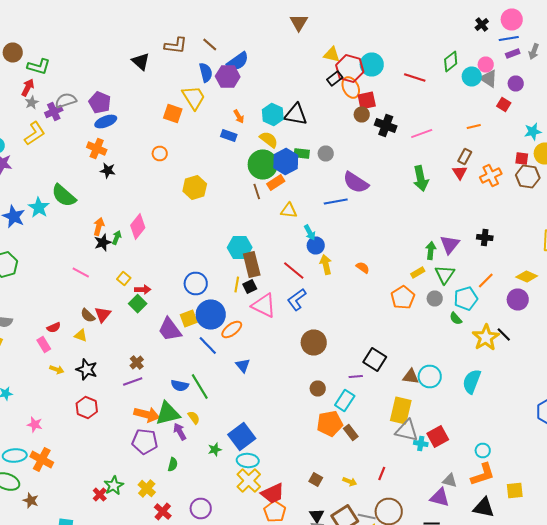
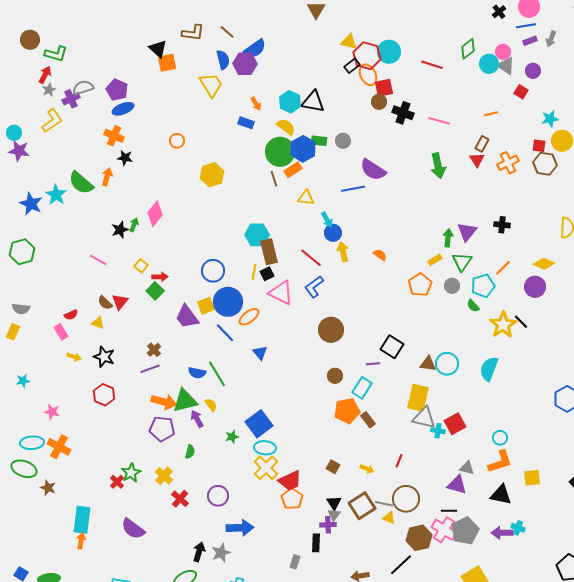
orange square: (173, 114) -> (167, 63), moved, turned -30
pink line: (422, 134) -> (439, 121), turned 35
orange arrow: (99, 226) -> (107, 177), moved

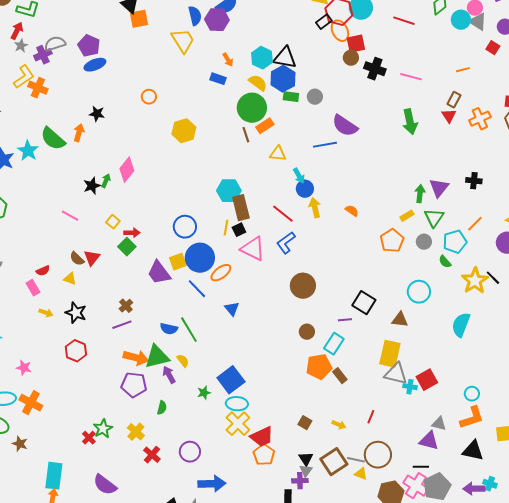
orange cross: (114, 136) -> (38, 88), moved
blue hexagon: (303, 149) -> (283, 79), moved
cyan circle: (447, 364) -> (419, 292), moved

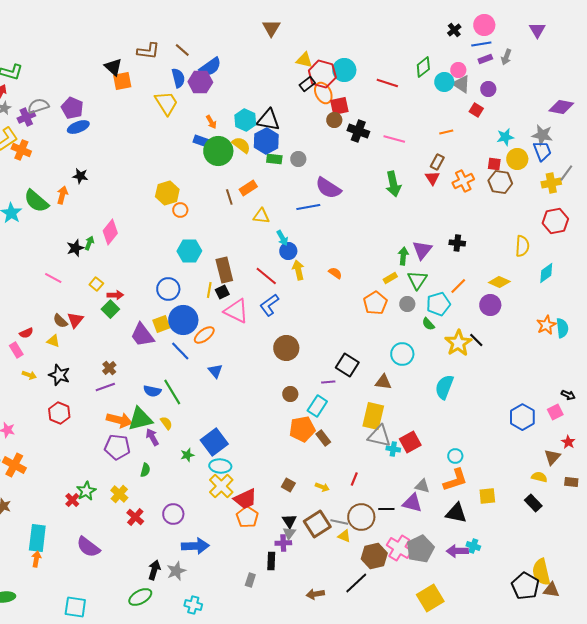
orange circle: (149, 97) -> (180, 210), moved
green circle: (252, 108) -> (218, 151), moved
cyan hexagon: (229, 191) -> (189, 251), moved
black line: (421, 467) -> (386, 509), moved

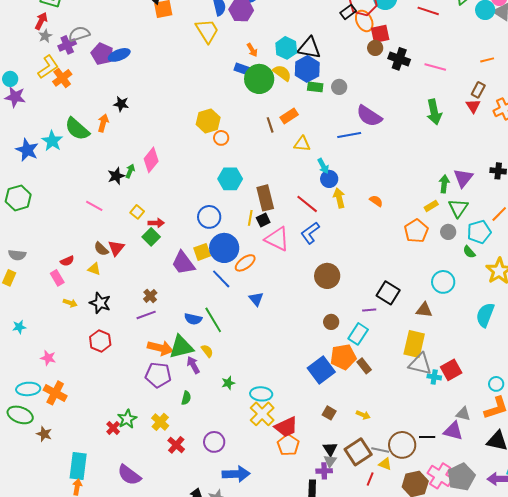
purple pentagon: (72, 108) -> (102, 54), moved
orange cross: (21, 150) -> (62, 78), turned 30
blue square: (214, 442) -> (321, 370), moved
red line: (354, 479) -> (370, 479), moved

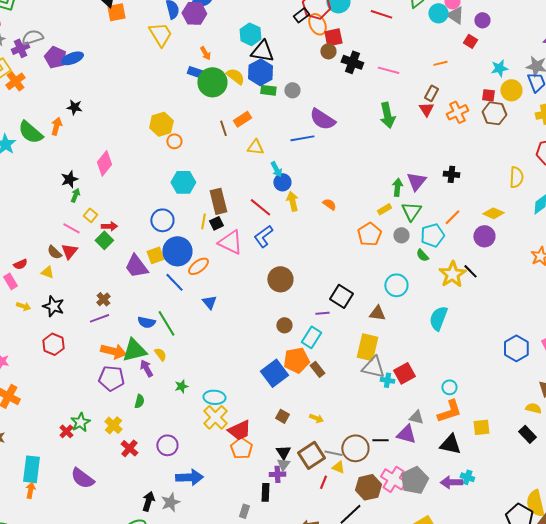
cyan hexagon: (286, 48) -> (250, 34), moved
green arrow: (130, 171) -> (75, 195), moved
pink line: (94, 206) -> (71, 228), moved

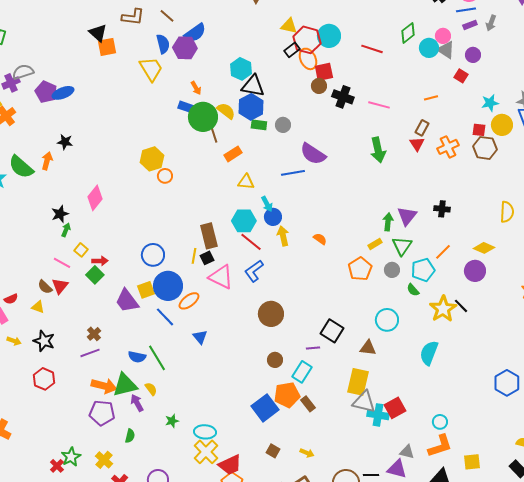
brown line: (223, 128) -> (214, 135), moved
cyan hexagon: (183, 182) -> (244, 221), moved
cyan cross: (387, 380) -> (378, 415), size x1.5

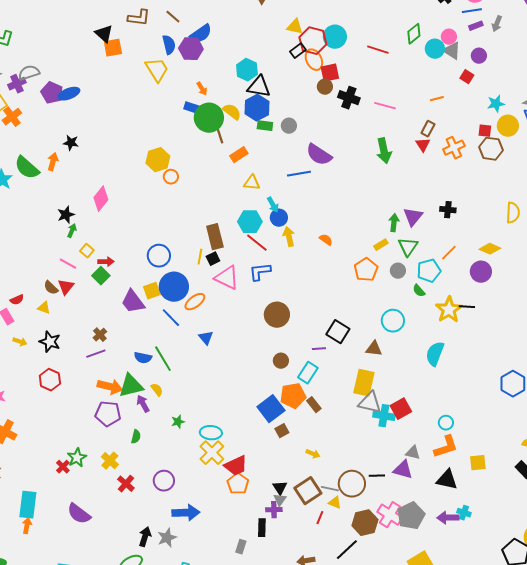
blue L-shape: (254, 271) -> (260, 272), turned 30
black line: (461, 306) -> (467, 307), turned -42
brown square: (273, 451) -> (282, 431), moved, turned 32

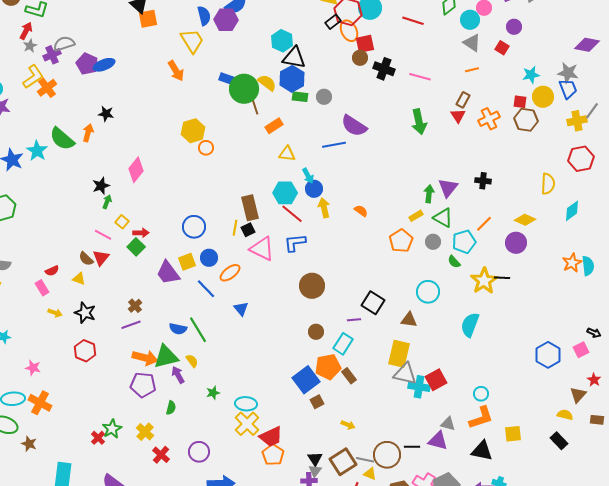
gray triangle: (452, 51) -> (472, 43), moved
orange arrow: (202, 89) -> (176, 71), moved, size x1.5
green triangle: (408, 247) -> (443, 218), turned -35
blue circle: (174, 287) -> (209, 258), size x0.6

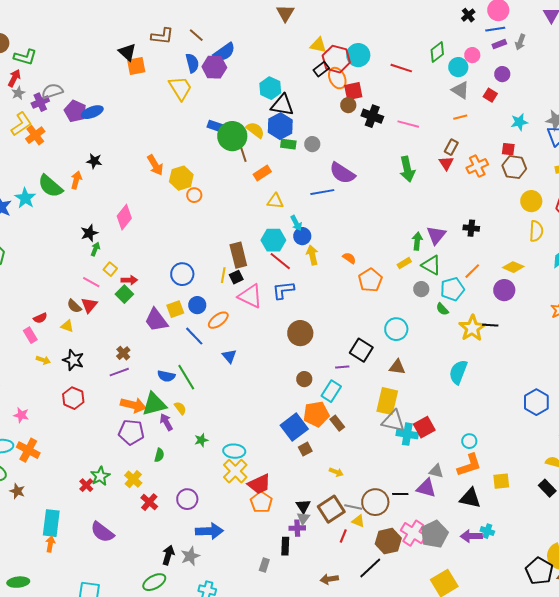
orange arrow: (176, 71) -> (155, 165), moved
yellow circle: (543, 97) -> (531, 201), moved
orange pentagon: (401, 241) -> (370, 280), moved
cyan circle: (428, 292) -> (396, 329), moved

